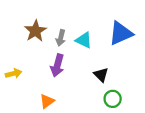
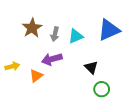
cyan triangle: (84, 40) -> (76, 36), turned -49
purple arrow: (57, 65) -> (52, 59), turned 60
orange triangle: (47, 101) -> (36, 76), moved

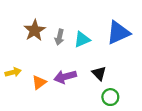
purple arrow: (52, 59) -> (65, 77), moved

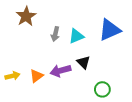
brown star: (35, 30) -> (26, 16), moved
yellow arrow: (13, 72) -> (12, 76), moved
black triangle: (99, 73) -> (84, 62), moved

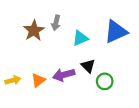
brown star: (26, 16) -> (34, 31), moved
gray arrow: (55, 34) -> (56, 23), moved
green circle: (102, 89) -> (105, 81), moved

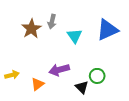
cyan triangle: (80, 38) -> (75, 36), turned -42
black triangle: (88, 66) -> (82, 87), moved
orange triangle: (38, 80) -> (38, 84), moved

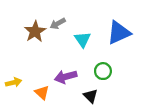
gray arrow: (52, 22) -> (58, 24), turned 48
green circle: (97, 76) -> (103, 71), moved
orange triangle: (38, 84) -> (42, 93), turned -40

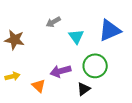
brown star: (35, 31) -> (15, 40), moved, turned -30
green circle: (103, 71) -> (95, 66), size x1.5
black triangle: (91, 96) -> (84, 89), turned 40

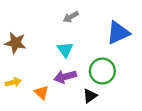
gray arrow: (53, 22) -> (71, 17), moved
cyan triangle: (76, 37) -> (65, 50), moved

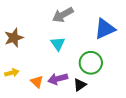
gray arrow: (71, 17) -> (63, 15), size x1.5
brown star: (15, 43) -> (14, 38), turned -30
purple arrow: (65, 77) -> (58, 79), moved

